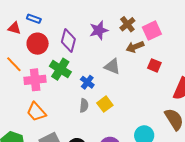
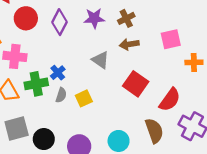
pink square: (152, 31) -> (171, 39), moved
red square: (154, 65) -> (136, 84), moved, size x1.6
green cross: (60, 69) -> (36, 84), moved, turned 35
blue cross: (87, 82) -> (58, 73), moved

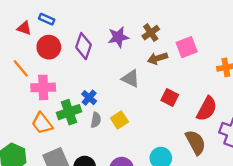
pink square: (171, 39) -> (187, 47), moved
red square: (136, 84) -> (170, 98), size x0.7

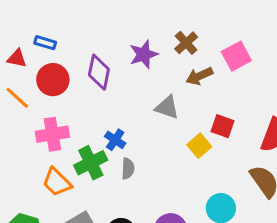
orange line: (21, 68) -> (17, 98), moved
yellow square: (119, 120) -> (199, 146), moved

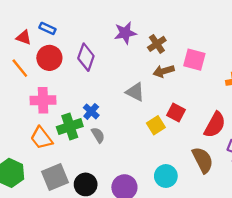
purple star: (144, 54) -> (125, 33), moved
pink square: (236, 56) -> (194, 60), turned 35
gray semicircle: (128, 169) -> (98, 135), turned -42

